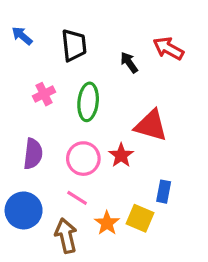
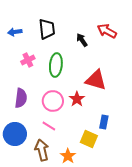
blue arrow: (22, 36) -> (15, 32), moved, turned -48
orange star: (107, 223) -> (68, 156), moved

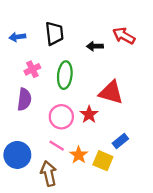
black arrow: (82, 40) -> (95, 46), turned -56
purple semicircle: (21, 98) -> (24, 99), moved
blue rectangle: (104, 122) -> (120, 141), turned 40
orange star: (68, 156) -> (79, 155), moved

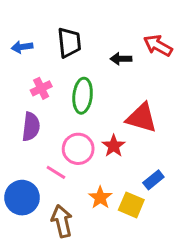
pink line: (57, 146) -> (56, 172), moved

